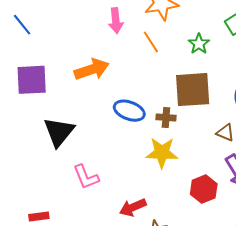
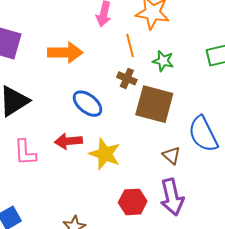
green star: (199, 44) -> (163, 61), moved, turned 30
brown cross: (166, 117) -> (127, 78), moved
red arrow: (133, 207) -> (68, 141), moved

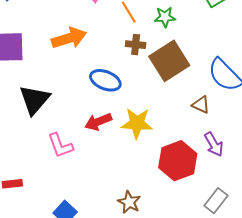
brown square: (154, 104) -> (169, 61), turned -30
purple arrow: (172, 197) -> (214, 144), size x0.7
red hexagon: (133, 202) -> (178, 161), size x1.4

